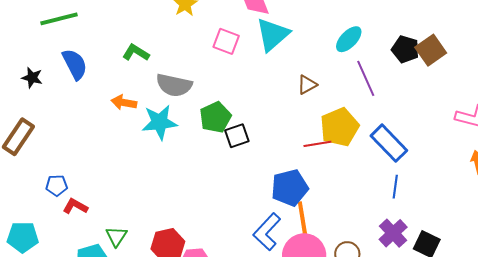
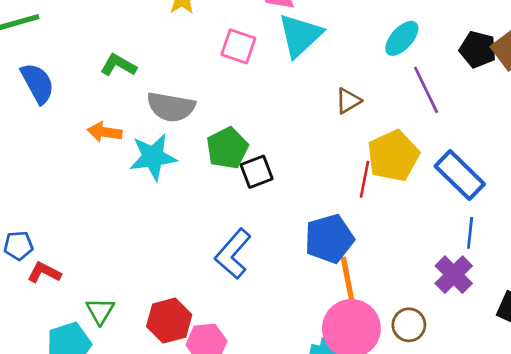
red line: (317, 144) -> (364, 179), turned -68
blue L-shape: (267, 232) -> (233, 254), moved
purple cross: (393, 233) -> (454, 275), moved

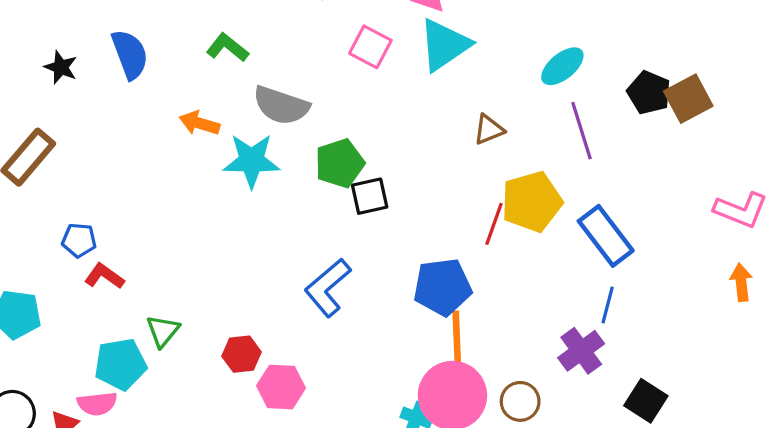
red hexagon: (169, 321) -> (242, 354), size x0.7

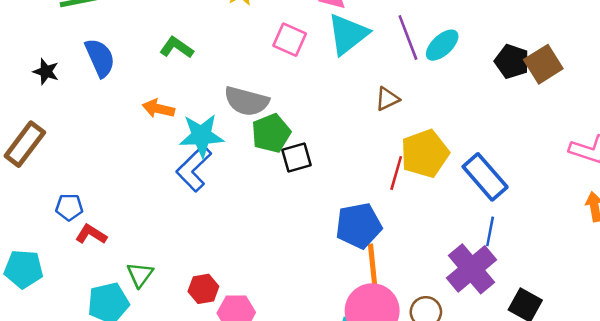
gray semicircle: (281, 105) -> (246, 101), moved
purple line: (582, 131) -> (408, 37), moved
blue L-shape: (328, 288) -> (194, 169), moved
purple cross: (581, 351) -> (472, 269), size x1.4

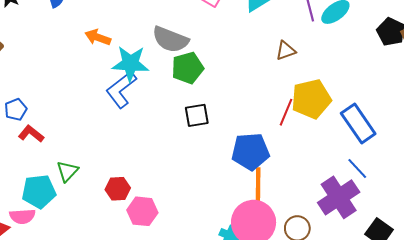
black square: (297, 158) -> (197, 115), moved
blue pentagon: (69, 207) -> (16, 110), turned -30
blue line: (490, 231) -> (357, 169), turned -60

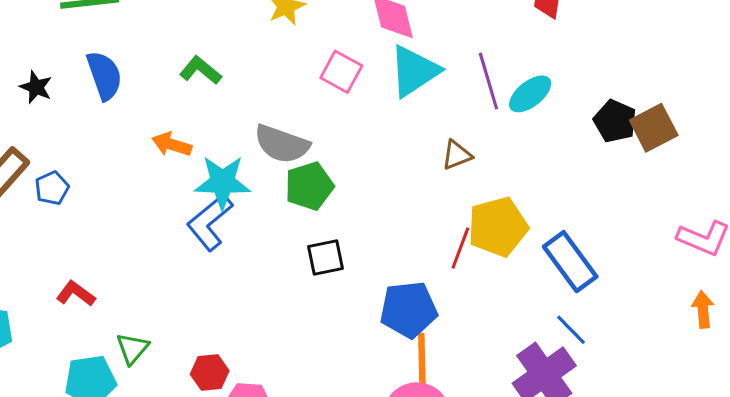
blue pentagon: (16, 110) -> (52, 188), moved

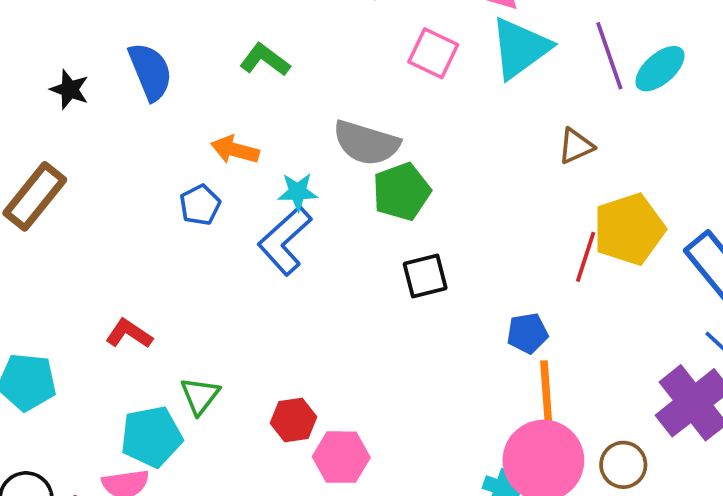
cyan star: (222, 182) -> (298, 192), size x0.6
blue pentagon: (52, 188) -> (200, 205), moved
blue pentagon: (409, 309) -> (527, 333), size x0.6

